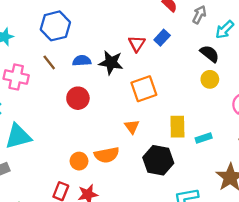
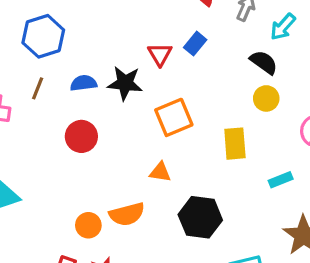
brown line: (49, 62) -> (38, 88), turned 63
orange triangle: (132, 127) -> (160, 172), turned -42
yellow rectangle: (177, 127) -> (235, 144), moved
cyan rectangle: (204, 138) -> (281, 180), moved

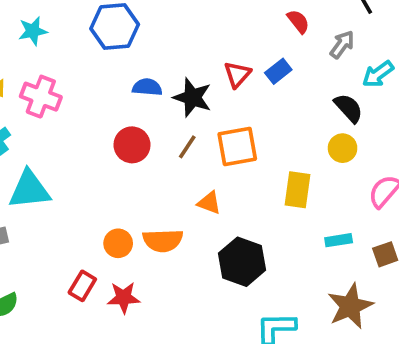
brown line: (38, 88) -> (187, 147), moved

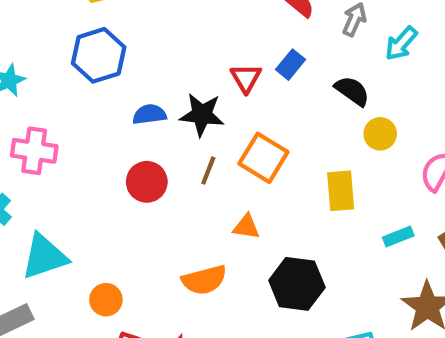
black semicircle: (349, 108) -> (352, 91), moved
orange square: (237, 146) -> (263, 158), turned -36
orange circle: (118, 243) -> (106, 300), moved

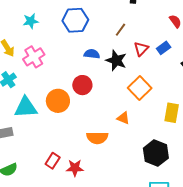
pink cross: (34, 151) -> (34, 57), turned 35
brown line: (208, 170) -> (121, 30), moved
black hexagon: (297, 284) -> (156, 153), moved
orange circle: (106, 300) -> (58, 101), moved, size x1.5

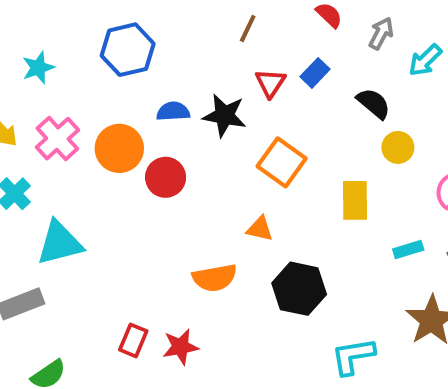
brown line: (121, 30) -> (248, 29), moved
orange circle: (58, 101) -> (119, 148), moved
black hexagon: (156, 153) -> (299, 289), moved

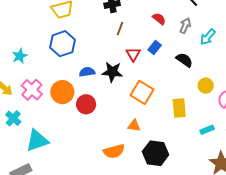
yellow circle: (398, 147) -> (206, 86), moved

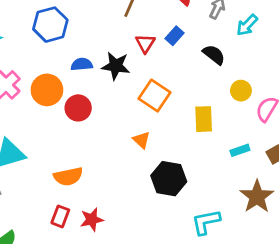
orange triangle: (134, 126) -> (142, 140), turned 32
orange semicircle: (114, 151) -> (68, 177), moved

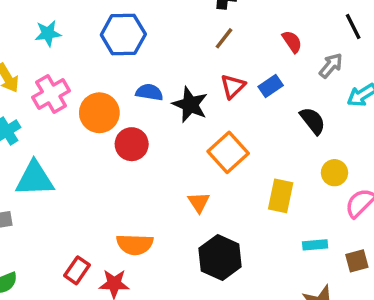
orange semicircle: (68, 177) -> (135, 244), moved

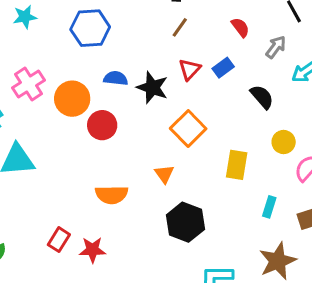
cyan star: (48, 33) -> (25, 17), moved
orange semicircle: (135, 244) -> (112, 195), moved
cyan rectangle: (315, 245) -> (269, 207), turned -65

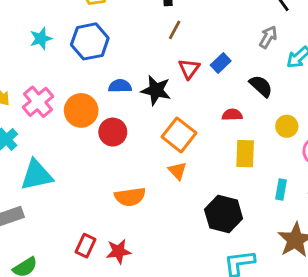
cyan star: (25, 17) -> (41, 39), moved
red semicircle: (240, 27) -> (232, 115), moved, turned -48
orange square: (188, 128) -> (179, 135), moved
black hexagon: (185, 222) -> (224, 214), moved

